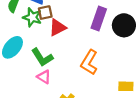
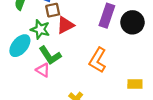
green star: (32, 17) -> (40, 29), moved
pink triangle: (44, 77) -> (43, 70), moved

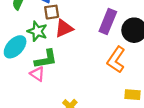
green L-shape: (50, 55) -> (46, 59), turned -70
orange L-shape: (98, 60) -> (116, 60), moved

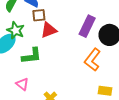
green star: (37, 31) -> (16, 30), moved
pink triangle: (37, 74) -> (22, 84), moved

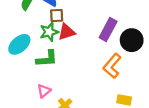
green star: (16, 30) -> (49, 32), moved, turned 30
pink triangle: (22, 84) -> (44, 91), moved, turned 40

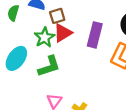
brown square: (57, 15) -> (57, 16), moved
purple rectangle: (108, 30) -> (95, 35), moved

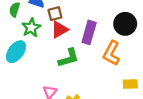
green star: (44, 37) -> (31, 28), moved
green L-shape: (49, 66) -> (69, 58), moved

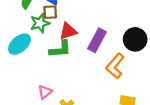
brown square: (55, 14) -> (50, 12), moved
green L-shape: (69, 58) -> (60, 49), moved

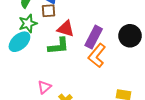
green star: (40, 23) -> (28, 23), moved
red triangle: (68, 31) -> (66, 29), turned 36
orange L-shape: (115, 66) -> (97, 56), moved

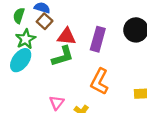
brown square: (49, 11) -> (45, 21), turned -32
orange L-shape: (97, 56) -> (99, 81), moved

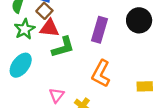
red triangle: (67, 36) -> (49, 28), moved
cyan ellipse: (21, 60) -> (21, 65), moved

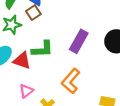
red triangle: (49, 28) -> (22, 60), moved

